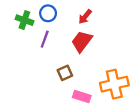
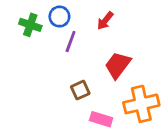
purple line: (45, 39) -> (71, 42), moved
red trapezoid: (82, 41) -> (118, 65), moved

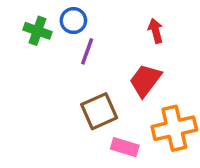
red arrow: (105, 21) -> (156, 31), moved, turned 126
brown square: (80, 90) -> (99, 111), size x1.5

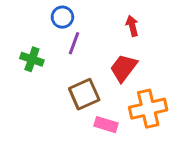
green cross: (37, 31) -> (32, 59), moved

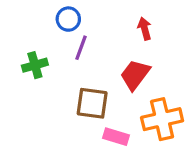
green cross: (32, 59) -> (35, 65), turned -35
brown square: (84, 94) -> (92, 103), turned 32

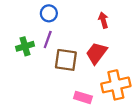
purple line: (81, 48) -> (48, 39), moved
brown square: (92, 103) -> (66, 60), moved

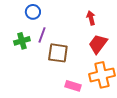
blue circle: (49, 13) -> (33, 12), moved
red trapezoid: (97, 53) -> (98, 44), moved

